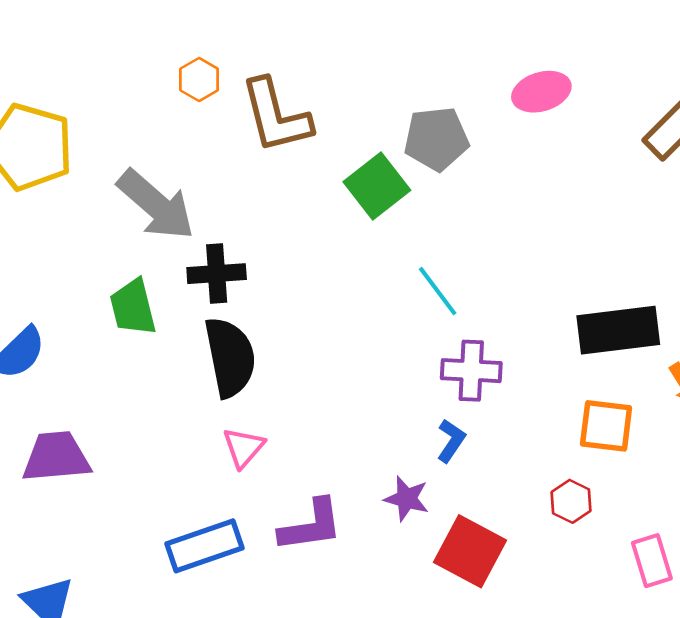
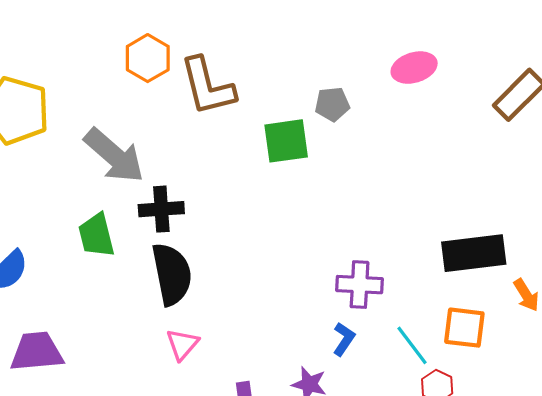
orange hexagon: (199, 80) -> (148, 58), size x1.4
gray pentagon: (436, 139) -> (332, 104), size x0.7
green square: (377, 186) -> (286, 141), turned 30
cyan line: (438, 291) -> (412, 345), moved

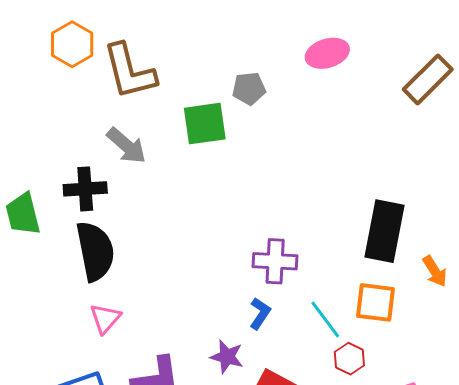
gray arrow: (114, 156) -> (126, 146), moved, size x0.7
black rectangle: (474, 253) -> (385, 231), turned -72

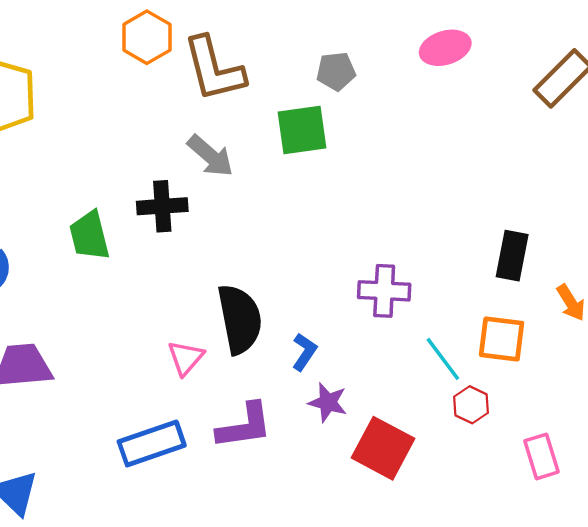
gray pentagon: (249, 88) -> (336, 71), moved
black rectangle: (385, 231) -> (512, 256), size x0.7
black semicircle: (95, 251) -> (240, 319), moved
blue L-shape: (260, 313) -> (304, 352), moved

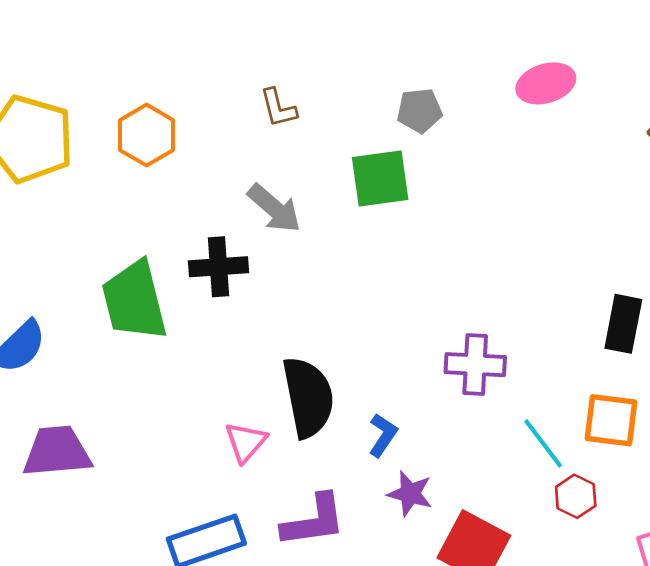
orange hexagon: (147, 37) -> (147, 135), moved
brown L-shape: (214, 69) -> (278, 108), size x0.5
green trapezoid: (89, 236) -> (134, 301), size x1.4

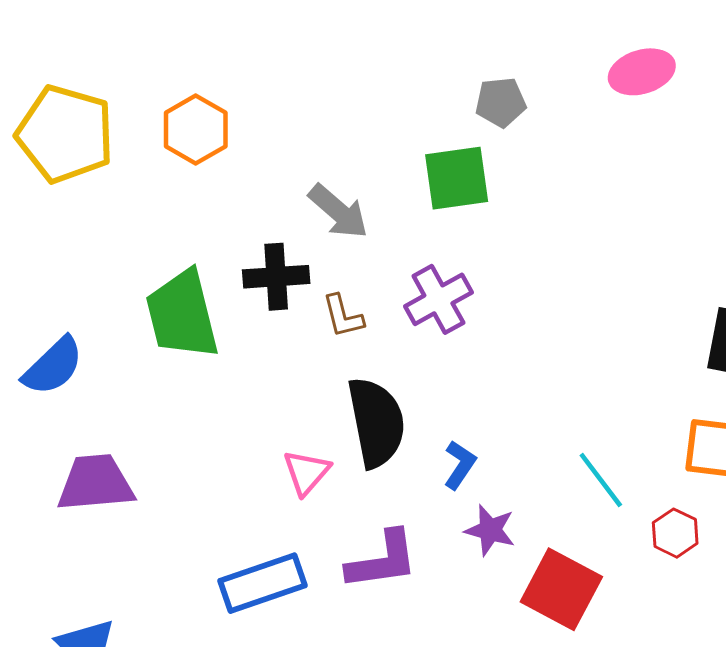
brown L-shape: (278, 108) -> (343, 316), moved
purple cross: (475, 365) -> (438, 299), moved, turned -32
cyan line: (543, 443) -> (601, 480), moved

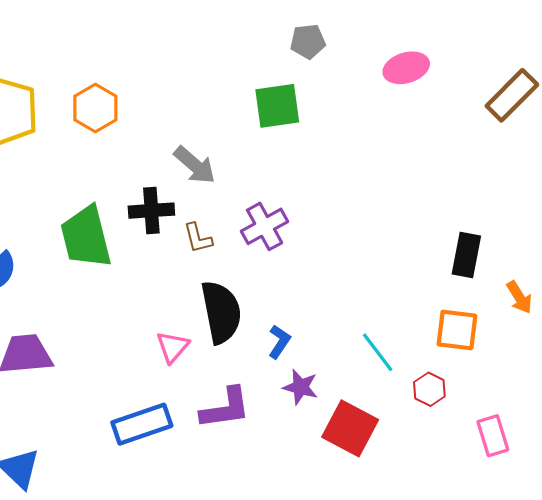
gray pentagon: (501, 102) -> (308, 41), moved
green square: (457, 178) -> (277, 106), moved

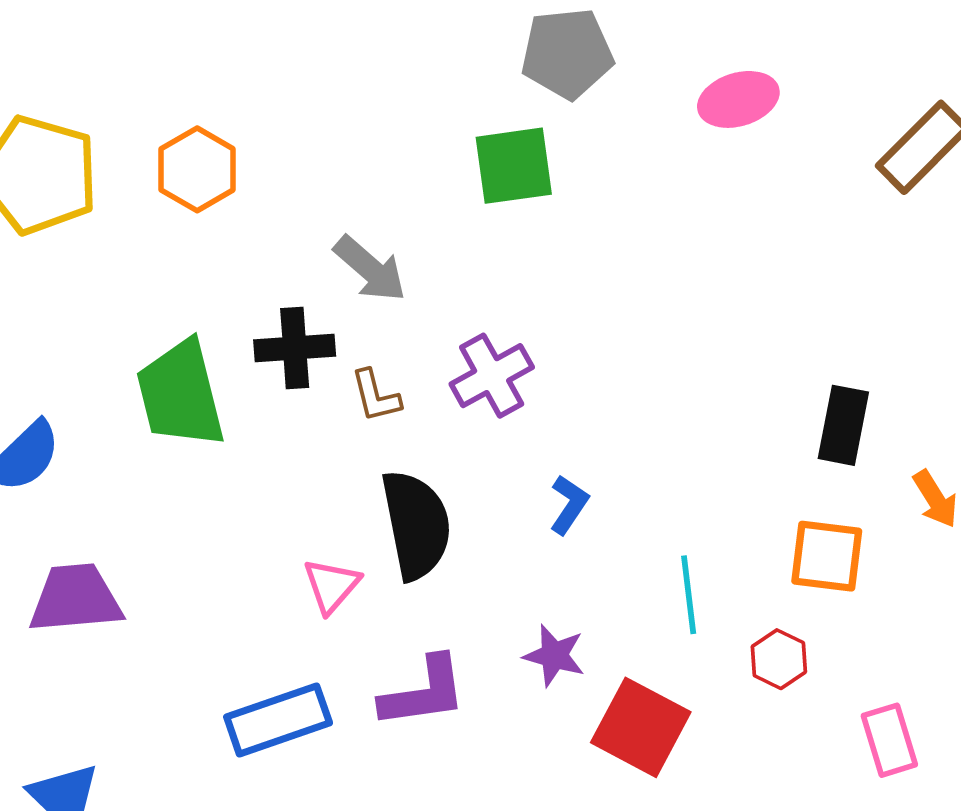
gray pentagon: (308, 41) -> (567, 53), size x1.5
blue L-shape: (279, 342) -> (569, 505), moved
cyan line: (378, 352) -> (689, 595), turned 30

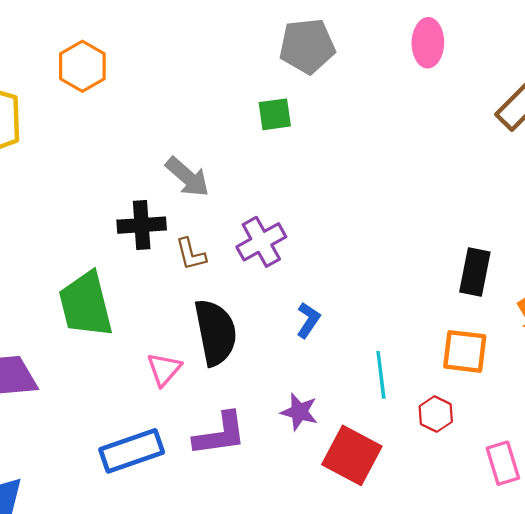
pink ellipse: (738, 99) -> (428, 43), moved, turned -72
green square: (514, 166) -> (275, 114), size x0.7
orange hexagon: (197, 169) -> (82, 66), moved
green trapezoid: (180, 394) -> (86, 304), moved

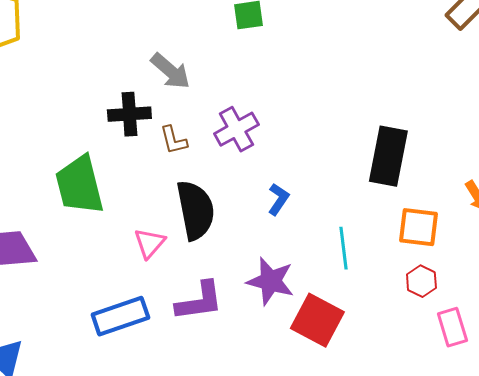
black rectangle: (475, 272) -> (388, 156), moved, size x1.4
purple star: (299, 412) -> (270, 281), size x1.4
red hexagon: (436, 414) -> (421, 281), moved

